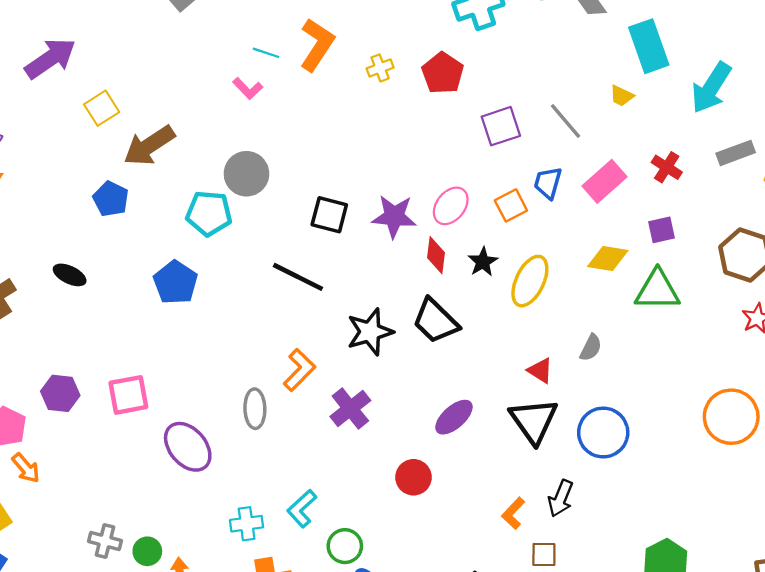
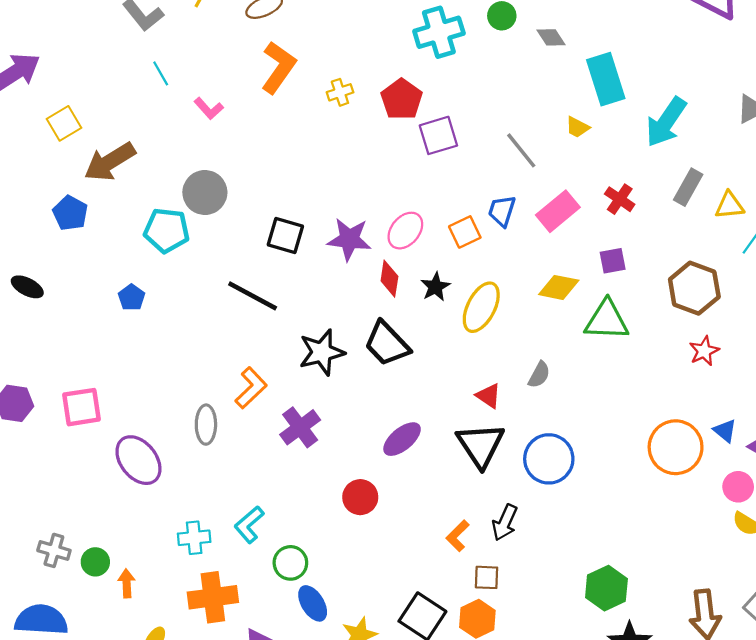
cyan line: (266, 53) -> (161, 73), moved, turned 40
purple square: (501, 126) -> (438, 135), moved
gray rectangle: (736, 153) -> (688, 187), turned -42
blue pentagon: (175, 282) -> (131, 297), size x0.6

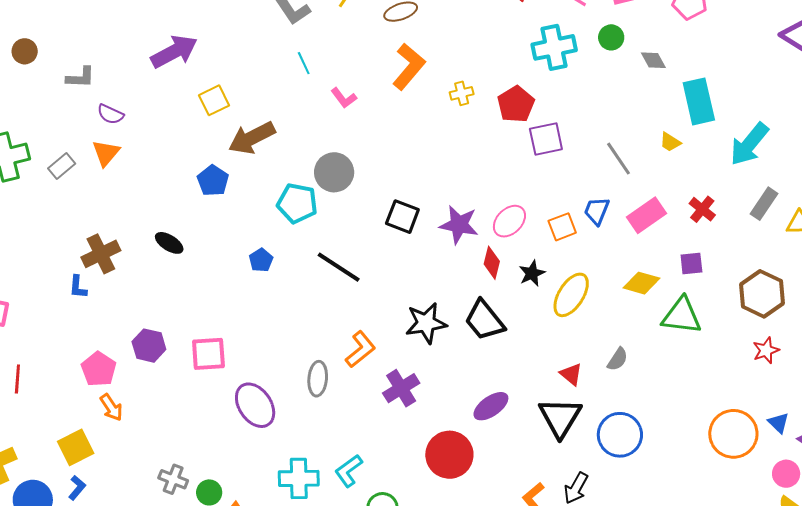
black line: (253, 296) -> (339, 267), moved
red circle: (360, 497) -> (449, 455), size x1.5
cyan cross: (194, 538) -> (299, 478), size x1.4

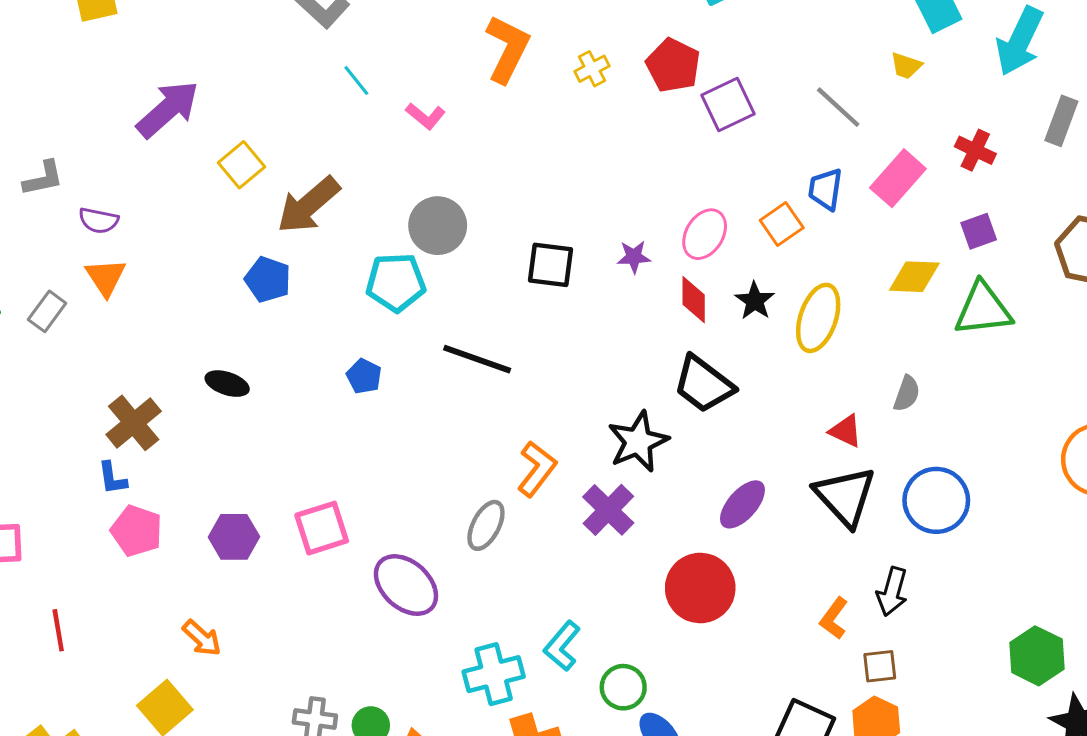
purple star: (459, 225) -> (634, 257), size x0.6
black star: (426, 323) -> (638, 442), moved
pink pentagon: (99, 369) -> (137, 531), moved
gray ellipse: (318, 379) -> (486, 525), turned 36

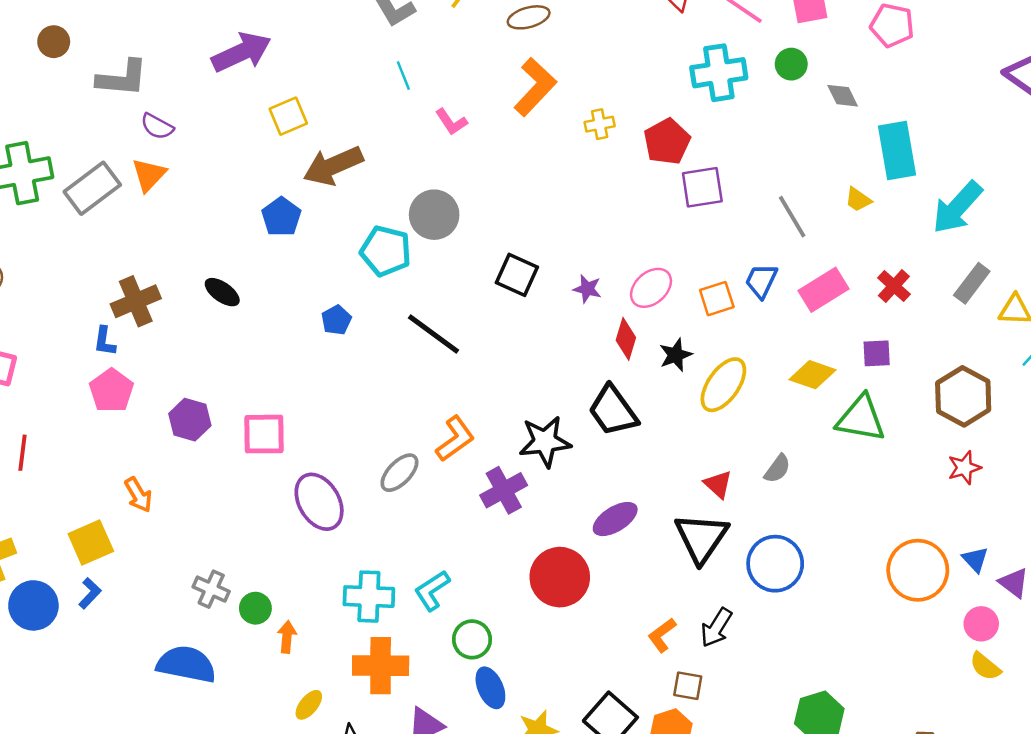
gray L-shape: (43, 178) -> (122, 78), size x1.4
gray rectangle: (47, 311) -> (92, 188), size x1.6

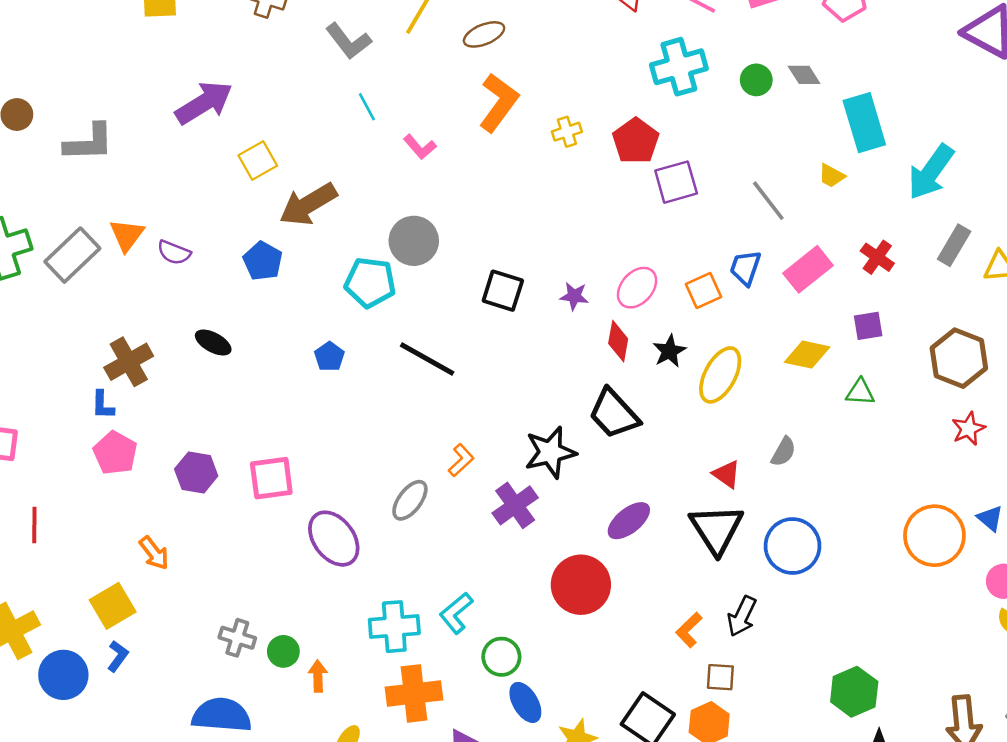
green circle: (791, 64) -> (756, 80), moved
purple semicircle: (157, 126) -> (174, 253), moved
green triangle: (861, 418) -> (860, 392), size x0.6
orange L-shape: (455, 439) -> (461, 460), size x0.7

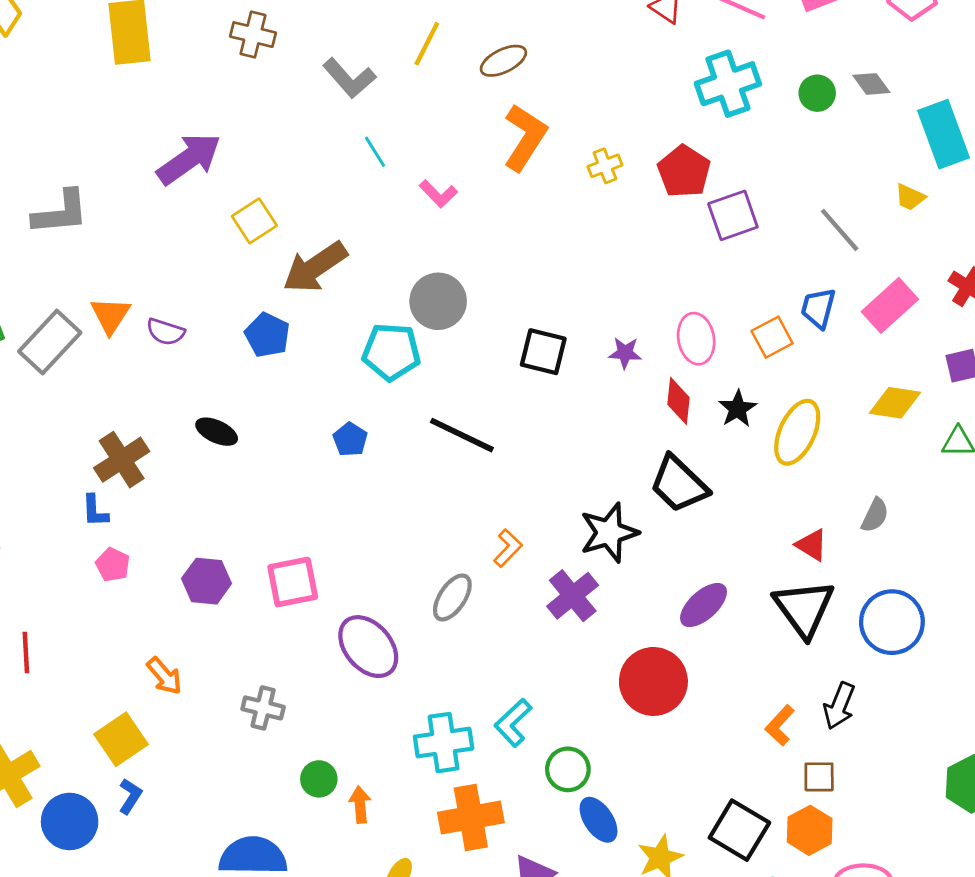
pink ellipse: (637, 288) -> (696, 339), turned -48
pink pentagon: (115, 453) -> (113, 565), size x0.7
gray cross: (237, 638) -> (263, 708), moved

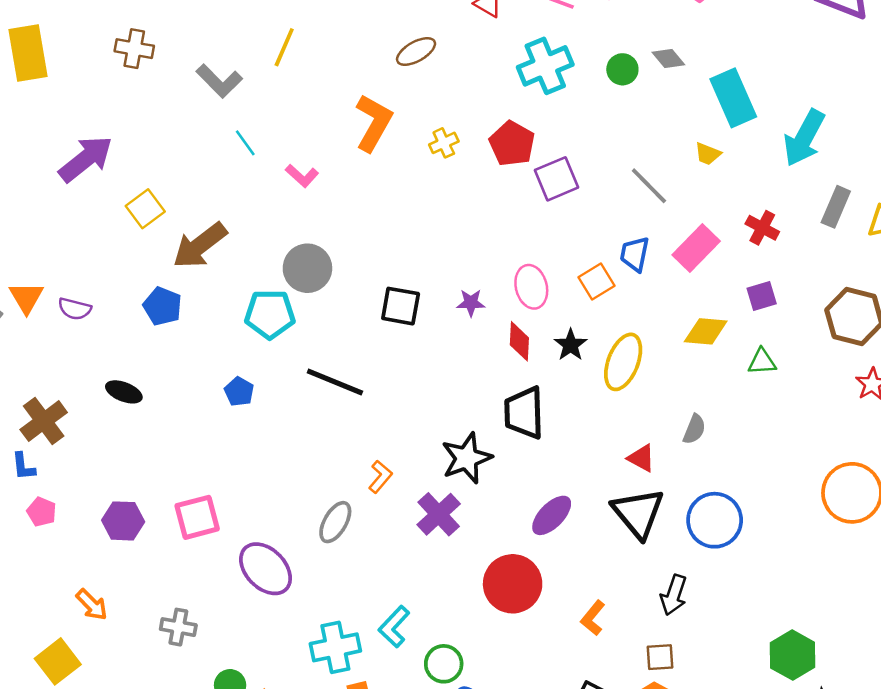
brown ellipse: (503, 61) -> (416, 51), moved
black trapezoid: (679, 484) -> (524, 413), turned 48
orange L-shape: (780, 725) -> (593, 618), moved

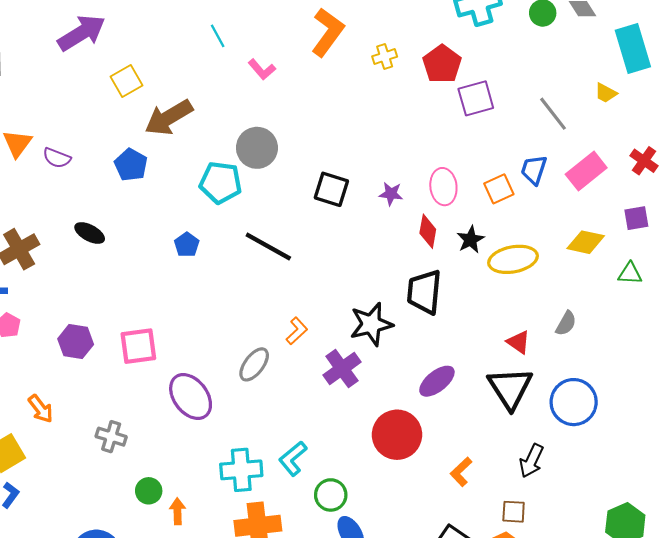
yellow ellipse: (623, 362) -> (513, 259), turned 51

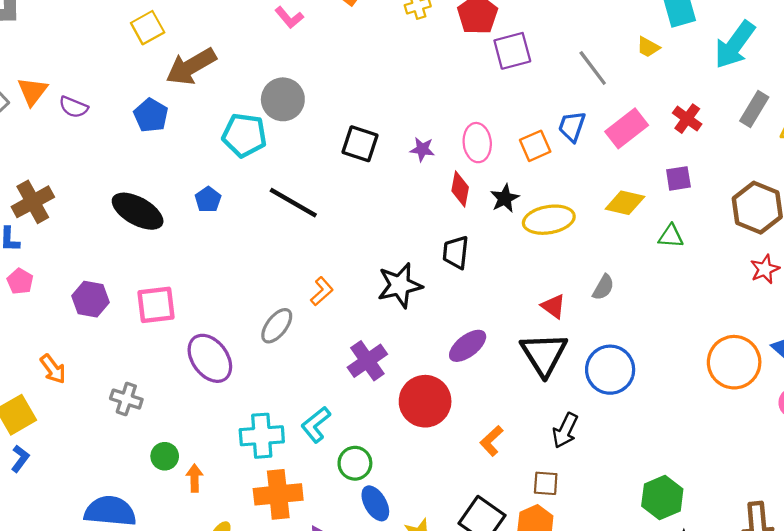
black ellipse: (90, 233) -> (138, 211), moved, size x1.6
black trapezoid: (424, 292) -> (456, 252), size x0.7
purple cross: (342, 369) -> (367, 361), moved

